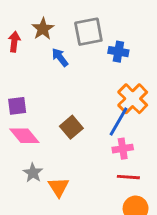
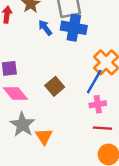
blue cross: (118, 52) -> (74, 28), moved, size x1.5
gray star: (33, 173) -> (22, 125), size x1.5

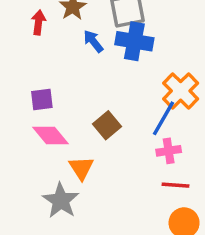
gray star: (22, 125) -> (61, 201), moved
orange triangle: (44, 137) -> (81, 168), moved

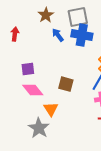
red arrow: (38, 22) -> (15, 34), moved
brown square: (107, 125) -> (66, 84), turned -35

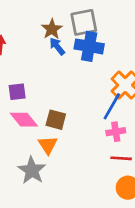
brown star: (46, 15) -> (52, 29), moved
brown square: (66, 84) -> (56, 120), moved

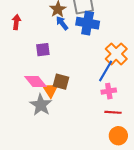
purple square: (17, 92) -> (43, 50), moved
orange triangle: (48, 145) -> (50, 90), moved
gray star: (32, 170) -> (41, 105), moved

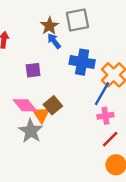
blue cross: (88, 23) -> (82, 62), moved
brown square: (61, 82) -> (53, 105), turned 35
red line: (113, 112) -> (110, 139), turned -49

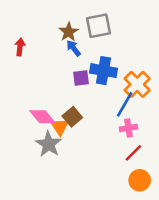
purple square: (33, 70) -> (81, 78), moved

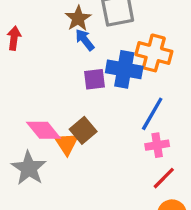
orange cross: (137, 84) -> (154, 53), moved, turned -30
gray star: (49, 144) -> (29, 168), moved

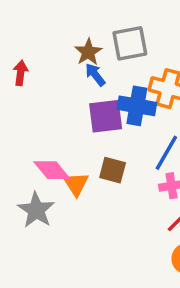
purple square: (95, 79) -> (106, 116), size x1.5
brown square: (83, 130) -> (113, 170), moved, turned -35

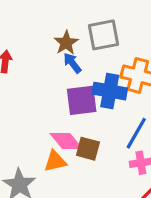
pink diamond: (52, 170) -> (66, 141), moved
orange triangle: (76, 184) -> (55, 161), turned 50

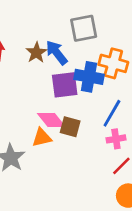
brown star: (66, 43) -> (36, 53), moved
blue arrow: (72, 63) -> (57, 53), size x1.4

